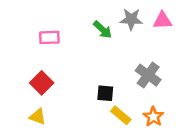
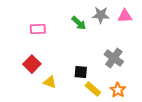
yellow triangle: (38, 117) -> (50, 82), moved

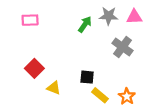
green arrow: (79, 23) -> (85, 24), turned -98
pink rectangle: (38, 29) -> (30, 20), moved
gray cross: (114, 58) -> (123, 47), moved

